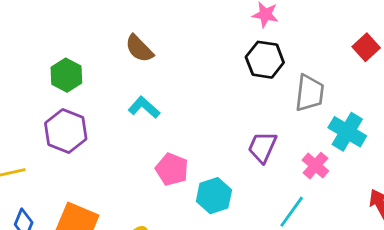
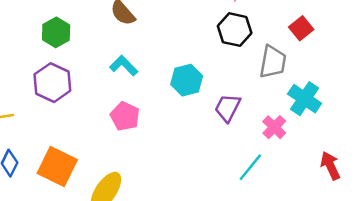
red square: (366, 47) -> (301, 28), moved
pink pentagon: (172, 169) -> (125, 116), moved
cyan hexagon: (214, 196) -> (187, 80), moved

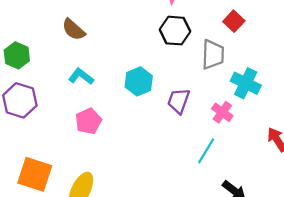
pink pentagon: (125, 116) -> (88, 121), turned 30

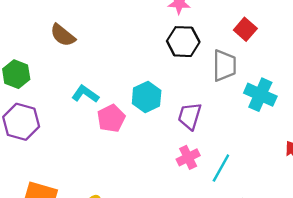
brown semicircle: (74, 30) -> (63, 35), moved
pink cross: (222, 112) -> (188, 157), moved, turned 30
pink pentagon: (88, 121) -> (111, 118), moved

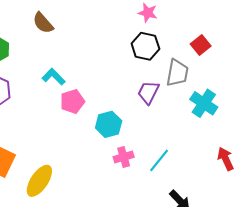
cyan hexagon: (147, 97) -> (109, 124), moved
purple trapezoid: (190, 116) -> (148, 92), moved
pink cross: (188, 157) -> (124, 157), moved

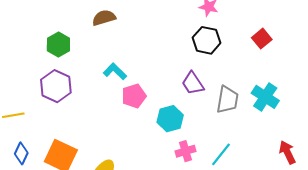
brown semicircle: (43, 23) -> (104, 18), turned 115
gray trapezoid: (177, 73) -> (227, 100), moved
purple trapezoid: (148, 92) -> (193, 83), moved, turned -60

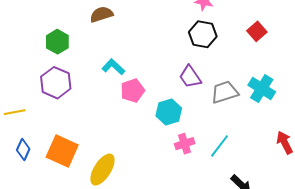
gray trapezoid: (227, 100) -> (225, 92), turned -116

